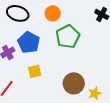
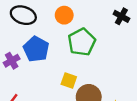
yellow square: (35, 71) -> (69, 81), moved, turned 32

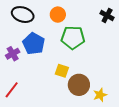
green pentagon: (82, 42) -> (73, 38), turned 30

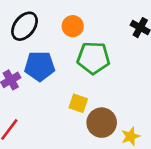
black ellipse: (23, 15) -> (25, 26), turned -70
blue pentagon: (34, 44) -> (40, 66), turned -30

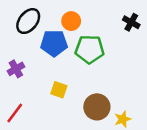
blue pentagon: (40, 66) -> (54, 43), moved
yellow square: (78, 103) -> (59, 90), moved

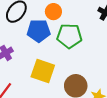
yellow square: (59, 90) -> (43, 71), size x1.6

